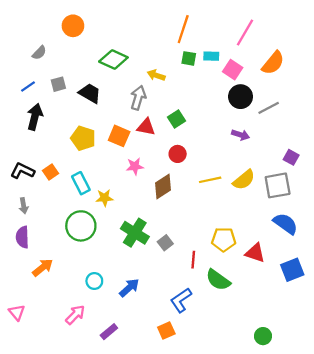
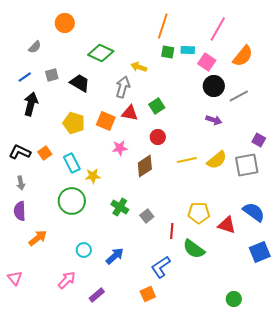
blue semicircle: (285, 224) -> (254, 212), moved
green cross: (135, 233) -> (120, 207), size x0.7
blue square: (292, 270) -> (260, 252), moved

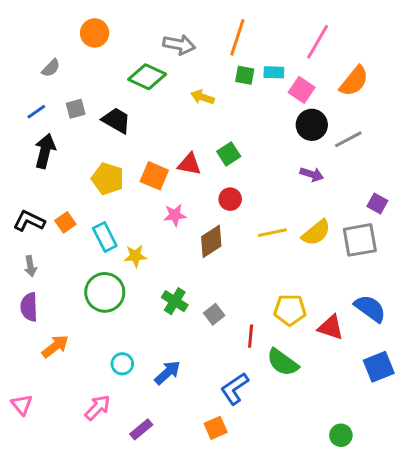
gray arrow: (123, 87) -> (179, 45), moved, turned 85

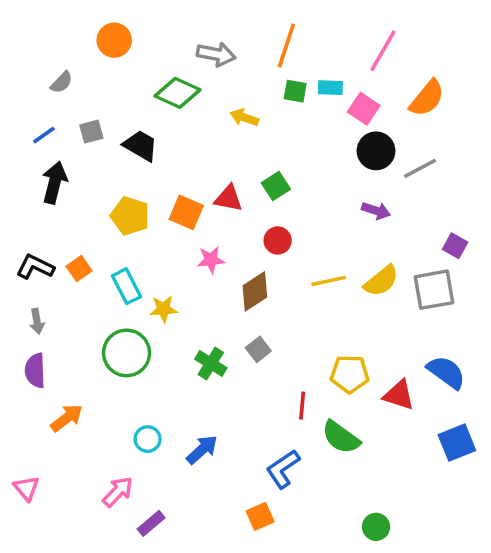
gray square: (214, 314) -> (258, 349), moved
purple rectangle: (141, 429) -> (151, 523), moved
green circle: (341, 435) -> (376, 527), moved

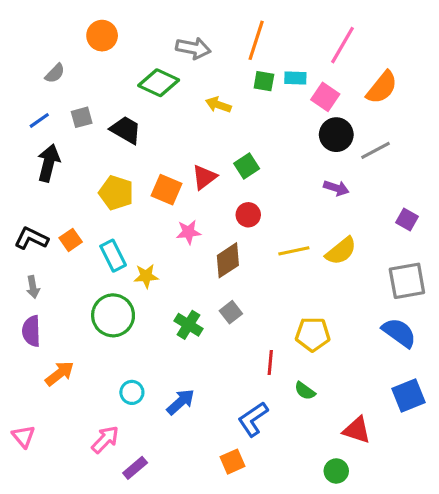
red triangle: (228, 198) -> (204, 177), turned -48
gray square: (434, 290) -> (407, 281), moved
red triangle: (399, 395) -> (357, 430), moved
green semicircle: (341, 437) -> (305, 391), size x0.6

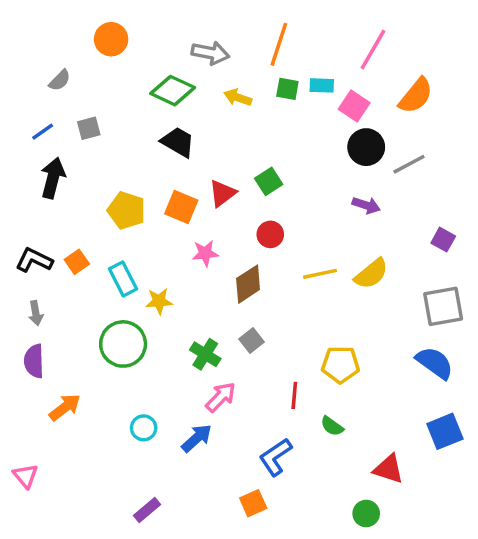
yellow arrow: (218, 105) -> (238, 97), moved
black trapezoid: (126, 130) -> (178, 142), moved
pink arrow: (105, 440) -> (221, 397), moved

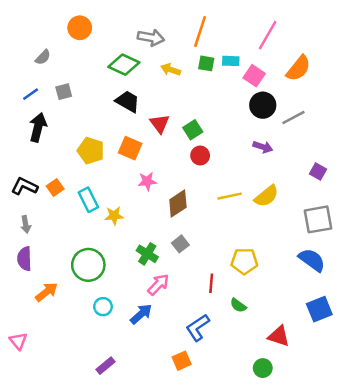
red triangle: (222, 193) -> (160, 124), moved, turned -30
red circle: (270, 234) -> (200, 156), moved
green circle: (123, 344) -> (88, 265), moved

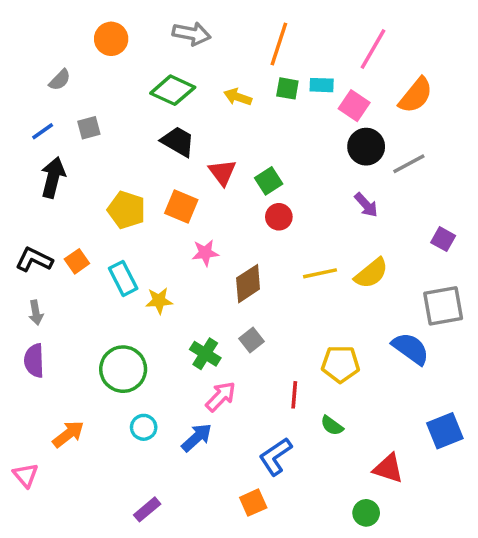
gray arrow: (151, 38) -> (192, 34), moved
purple arrow: (263, 147) -> (366, 205), turned 30
blue semicircle: (312, 260) -> (411, 349), moved
orange arrow: (47, 292) -> (68, 434), moved

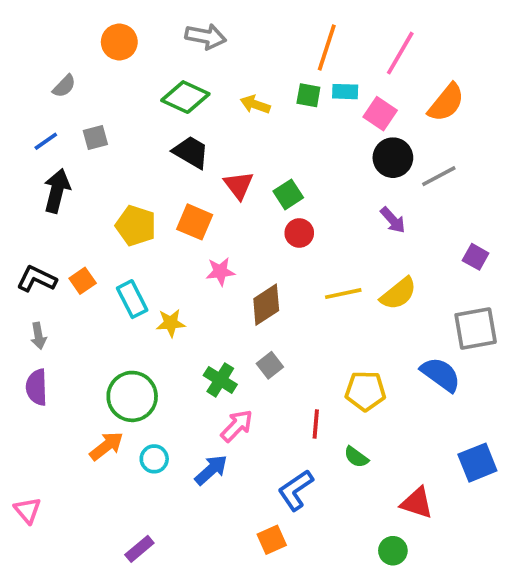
orange line: (279, 44) -> (327, 48), moved
orange arrow: (68, 434) -> (106, 446), moved
purple rectangle: (147, 509) -> (139, 549), moved

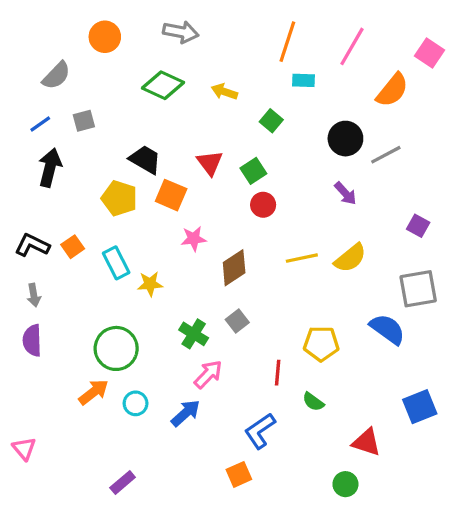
gray semicircle: (64, 86) -> (56, 76), size x1.4
green square: (308, 95) -> (271, 121), moved, turned 30
pink square: (380, 114) -> (429, 53), moved
black trapezoid: (191, 152) -> (145, 160), moved

